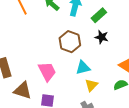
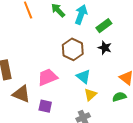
cyan triangle: (83, 68) -> (83, 76), turned 49
pink trapezoid: (47, 71) -> (47, 77), turned -90

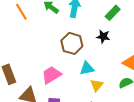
green rectangle: (104, 26) -> (113, 13), moved
cyan triangle: (83, 76) -> (87, 68), turned -42

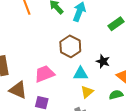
black star: (103, 37) -> (103, 61), moved

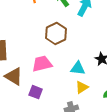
brown hexagon: (70, 46) -> (56, 33), moved

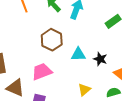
cyan triangle: (78, 68) -> (78, 54), moved

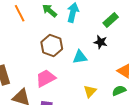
black star: (100, 59) -> (101, 42), moved

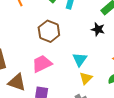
cyan triangle: (80, 57) -> (80, 59), moved, turned -49

